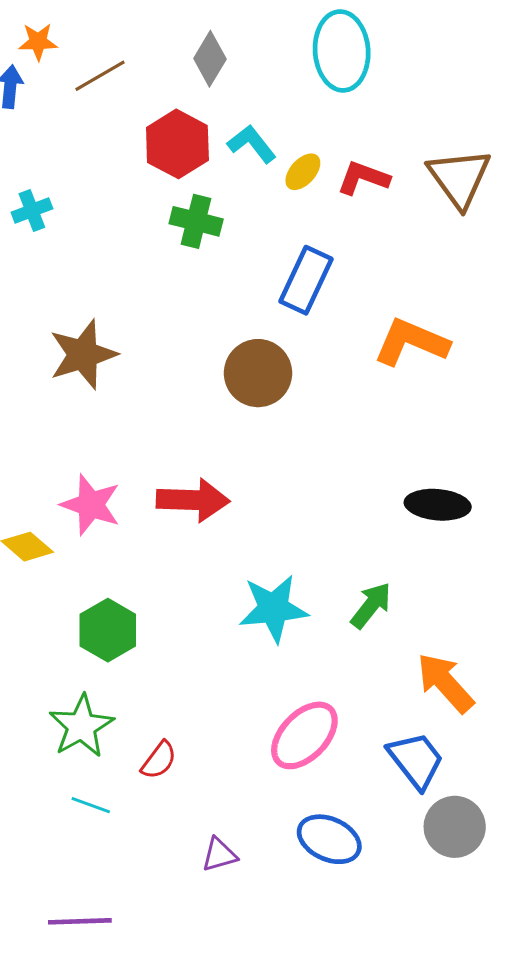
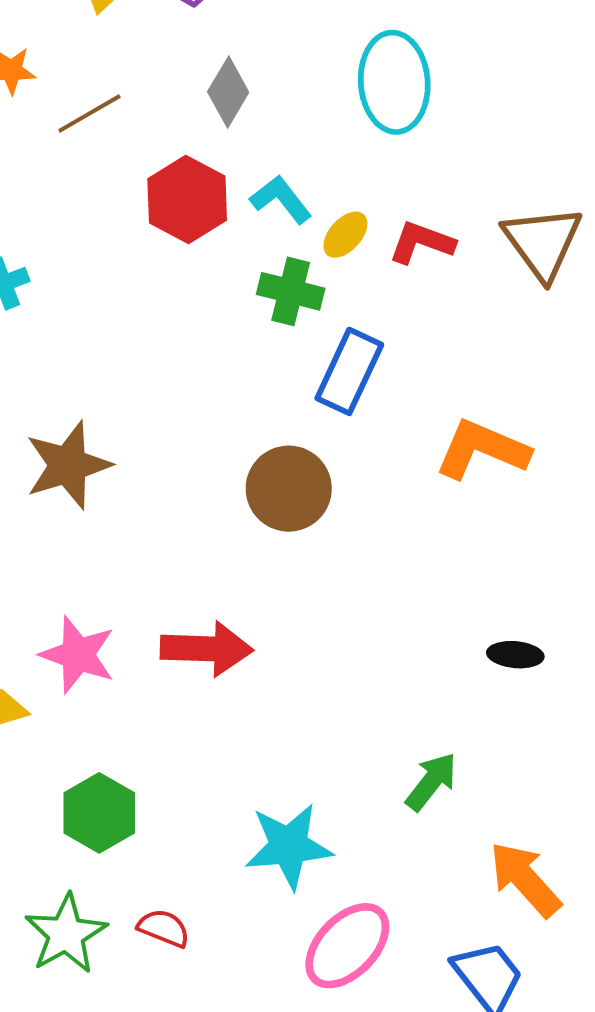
green cross: (196, 221) -> (291, 291), moved
black ellipse: (438, 505) -> (515, 655), size x0.7
cyan star: (273, 608) -> (289, 846), moved
red semicircle: (159, 760) -> (164, 928), moved, turned -105

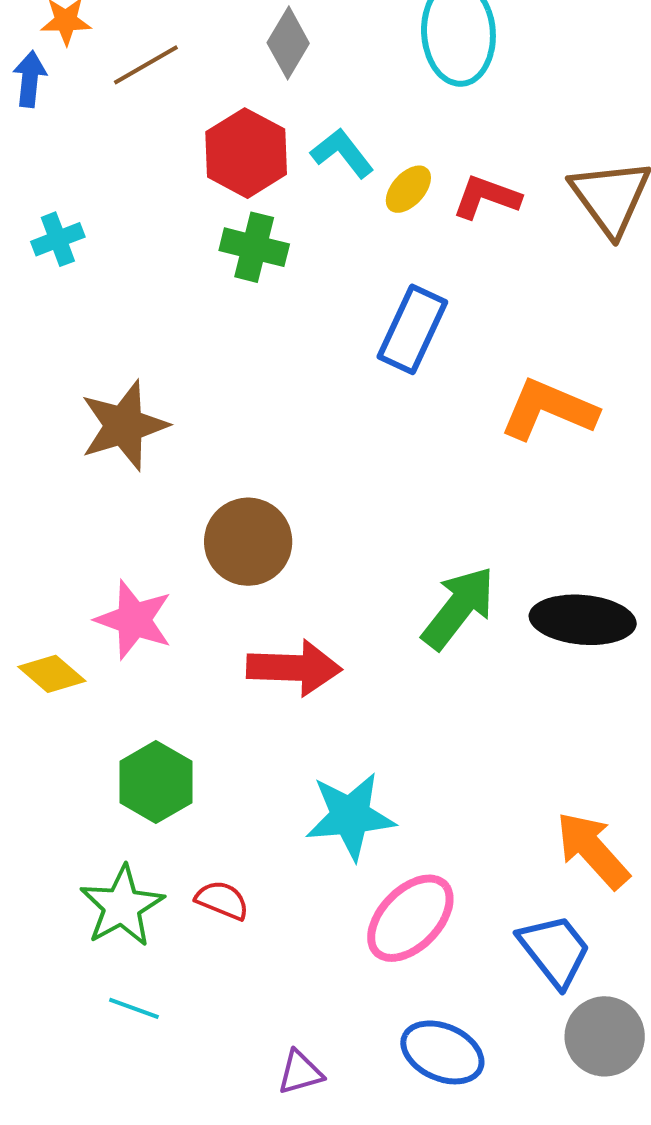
green cross: (291, 291) -> (254, 247), moved
brown circle: (289, 489) -> (248, 542), moved
red arrow: (207, 649) -> (294, 668), moved
black ellipse: (515, 655) -> (583, 620), size x1.8
green arrow: (431, 782) -> (458, 608), moved, size x1.4

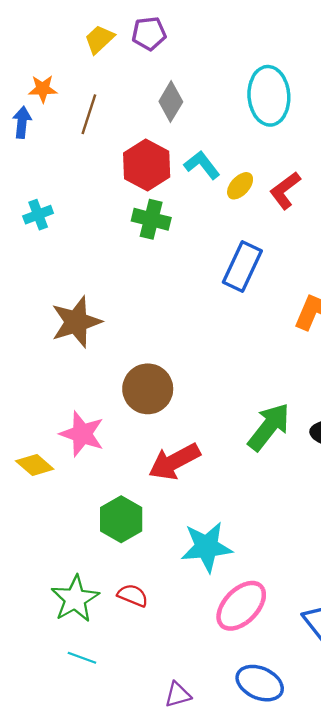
brown line: (146, 65) -> (89, 114), turned -42
red L-shape: (486, 197) -> (285, 190), turned -57
red arrow: (294, 668) -> (174, 462), turned 150
green hexagon: (156, 782) -> (121, 519), moved

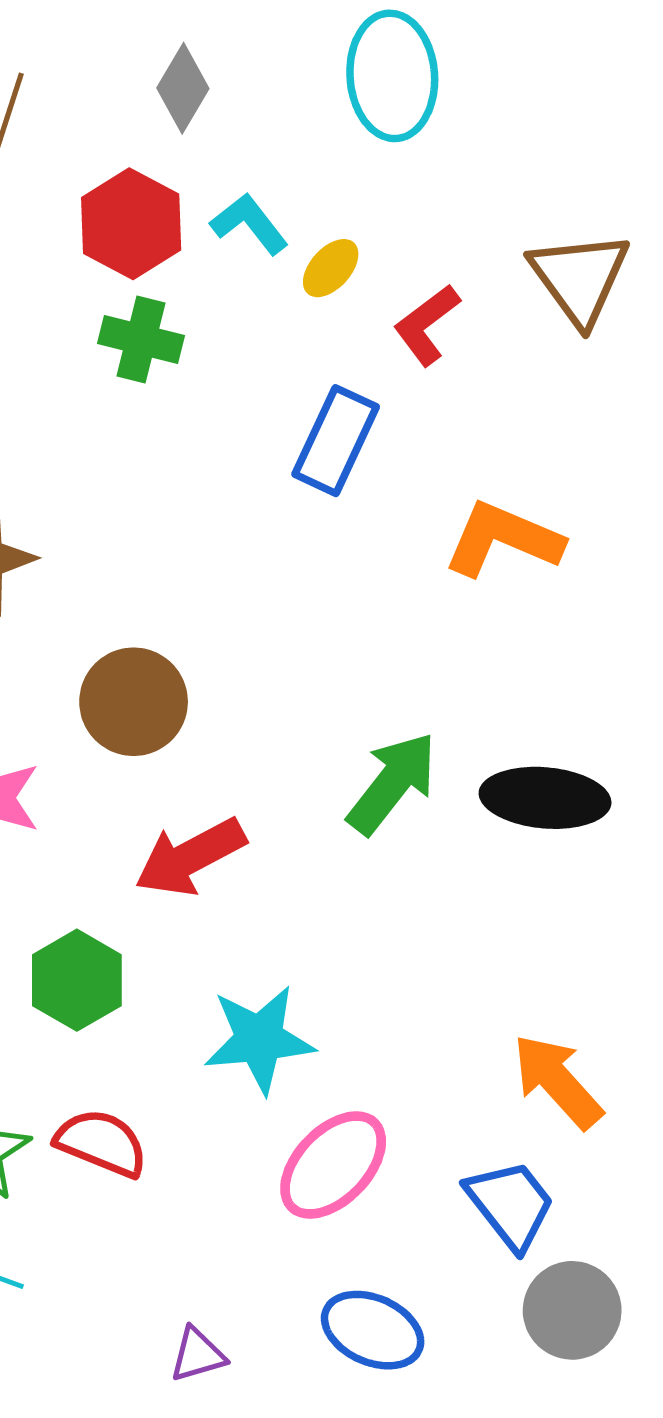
red L-shape: (285, 190) -> (427, 325), moved
red semicircle: (133, 595) -> (102, 1143), size x1.4

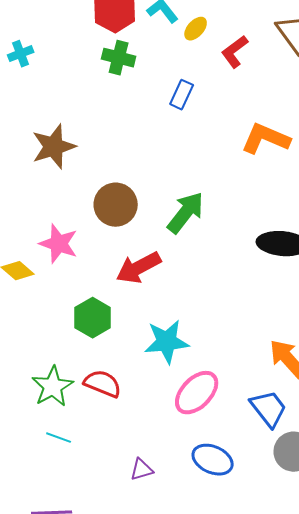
blue rectangle: (336, 441) -> (182, 95), moved, size x0.7
green arrow: (392, 783) -> (186, 213), moved

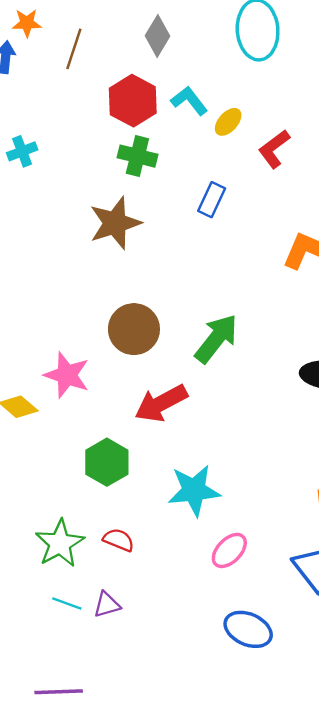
brown star: (54, 147) -> (115, 223), moved
red semicircle: (103, 384) -> (119, 540), size x0.7
pink ellipse: (197, 393) -> (229, 550), size x0.7
purple triangle: (142, 470) -> (107, 605), moved

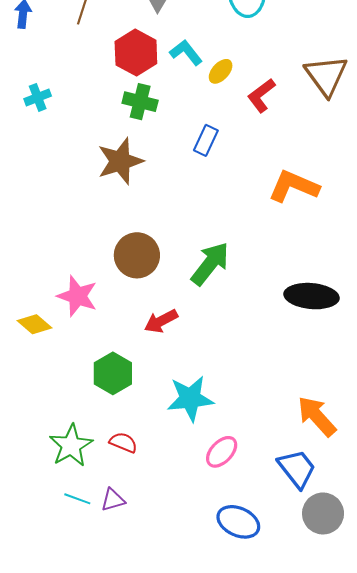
red arrow: (161, 403) -> (161, 321), size x0.7

